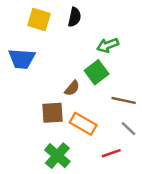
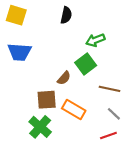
yellow square: (39, 20) -> (16, 15), moved
red line: (111, 153) -> (108, 136), moved
green cross: (57, 156) -> (40, 127), moved

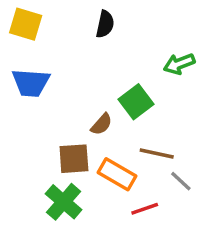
green arrow: (95, 40) -> (179, 64), moved
brown line: (110, 89) -> (157, 154), moved
red line: (108, 136) -> (145, 209), moved

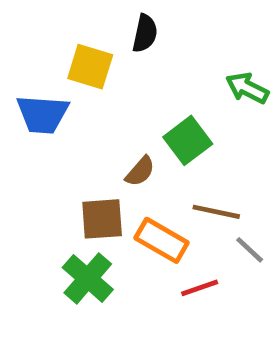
yellow square: (26, 24) -> (90, 67), moved
green arrow: (179, 64) -> (247, 88), turned 48

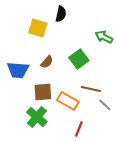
blue trapezoid: (43, 114) -> (18, 70), moved
brown semicircle: (140, 171) -> (47, 62), moved
red line: (200, 288) -> (79, 129), moved, turned -49

